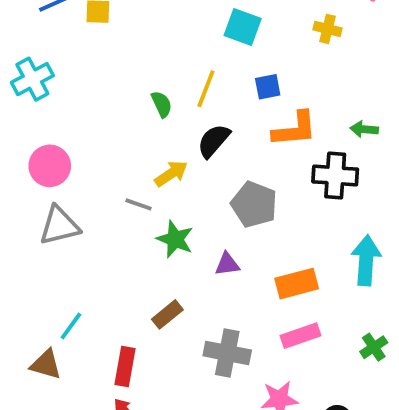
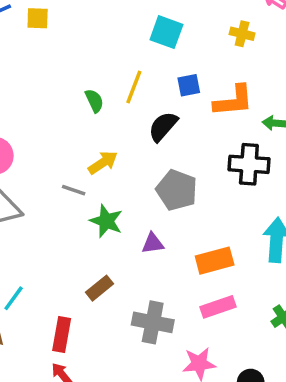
orange L-shape: (295, 129) -> (233, 101), moved
black semicircle: (214, 141) -> (163, 127), moved

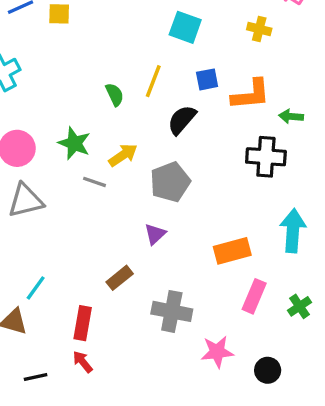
gray pentagon: (177, 190) -> (170, 182), moved, turned 30
green star: (106, 221) -> (74, 143), moved
purple triangle: (153, 243) -> (155, 234), moved, turned -35
pink rectangle: (218, 307) -> (254, 296), moved, turned -48

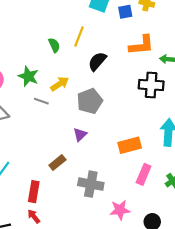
blue square: (207, 79) -> (125, 12), moved

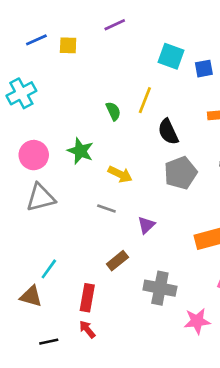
black semicircle: (97, 61) -> (168, 132), turned -66
yellow arrow: (60, 84) -> (120, 174), moved, turned 60
gray line: (41, 101) -> (106, 209), moved
gray pentagon: (90, 101) -> (181, 173), moved

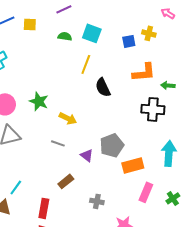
cyan square: (171, 56) -> (92, 33), moved
green semicircle: (113, 111) -> (65, 36), moved, turned -56
gray pentagon: (181, 173) -> (112, 145), moved
purple triangle: (146, 225) -> (87, 155), turned -40
gray cross: (160, 288) -> (97, 201), size x0.6

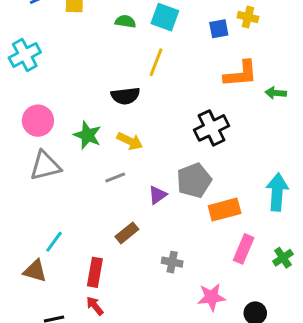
black semicircle: (103, 87) -> (125, 96), moved, turned -72
green star: (39, 101) -> (88, 135), moved
black cross: (153, 109) -> (211, 128), moved, turned -30
gray line: (58, 143) -> (115, 177), turned -40
purple triangle: (87, 155) -> (158, 195), turned 48

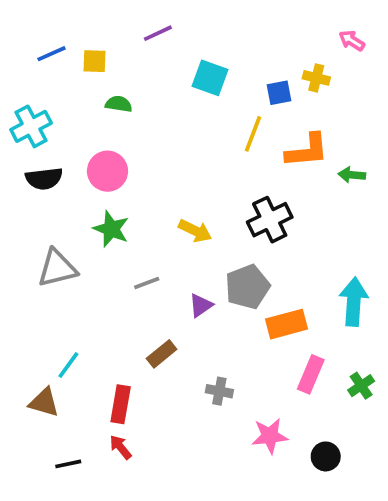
green semicircle: (125, 21) -> (119, 104), moved
yellow line: (156, 62) -> (253, 134), moved
black semicircle: (125, 96) -> (44, 179), moved
pink circle: (38, 121) -> (107, 171), moved
yellow arrow: (130, 141) -> (195, 231), moved

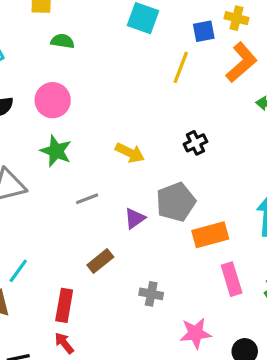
orange L-shape: (307, 151) -> (241, 62), moved, turned -36
black cross: (270, 220) -> (195, 143), size x0.6
pink rectangle: (311, 374) -> (232, 279), turned -40

